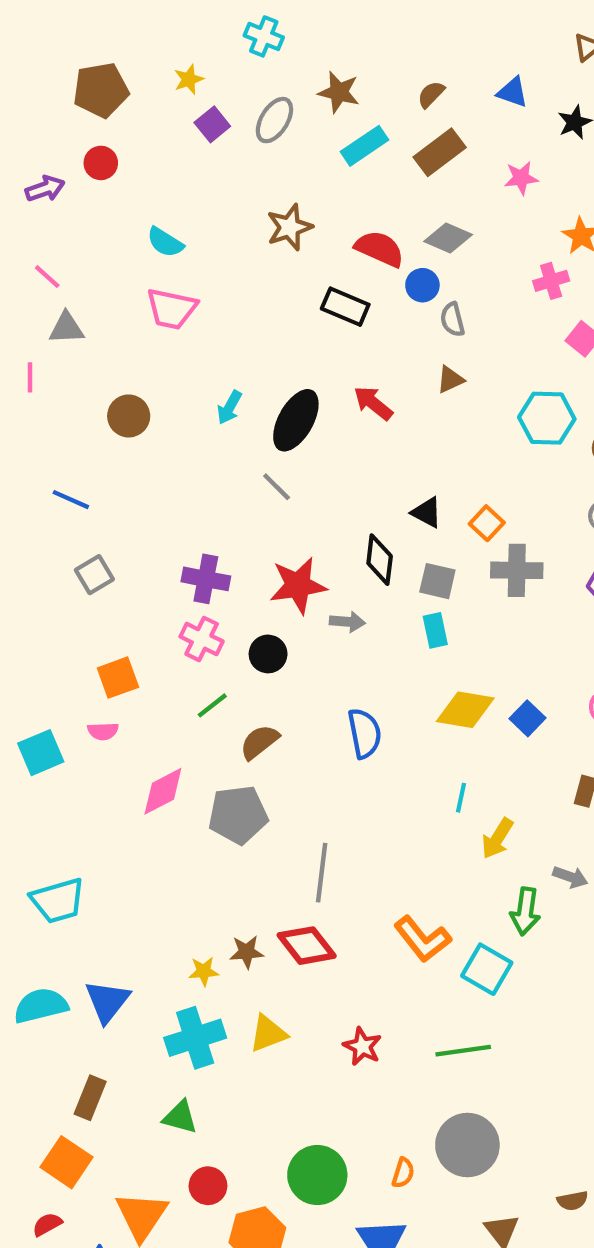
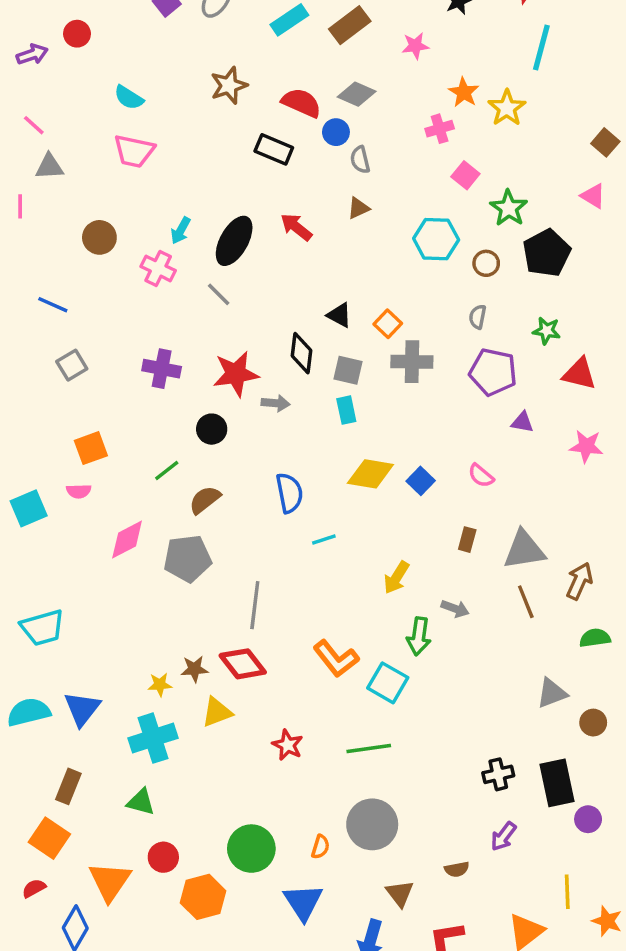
pink cross: (202, 639) -> (158, 268), moved
cyan line: (461, 798) -> (324, 540), moved, turned 60
yellow triangle: (268, 1033) -> (217, 712), moved

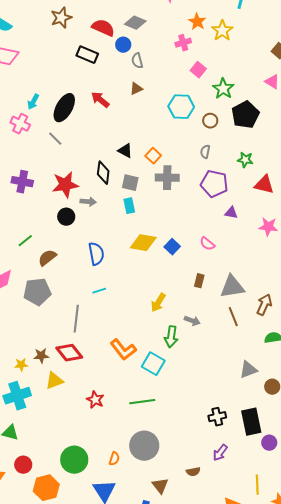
black circle: (212, 429) -> (66, 217), moved
cyan line: (324, 540) -> (99, 291), moved

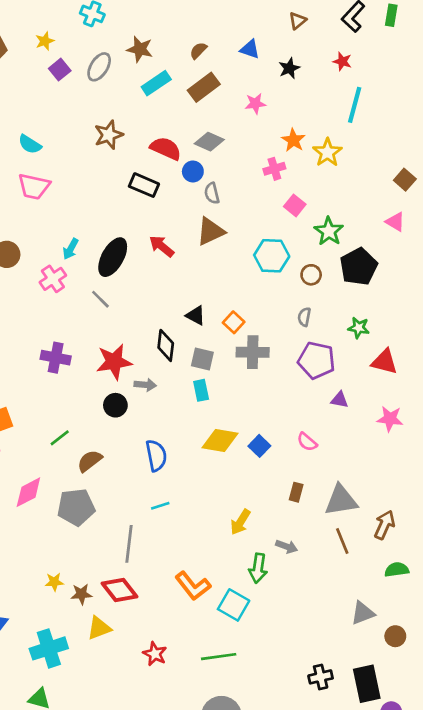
brown triangle: (136, 89) -> (211, 231), size x1.6
pink cross: (20, 124) -> (53, 279), turned 30
yellow star: (21, 365) -> (54, 582), moved

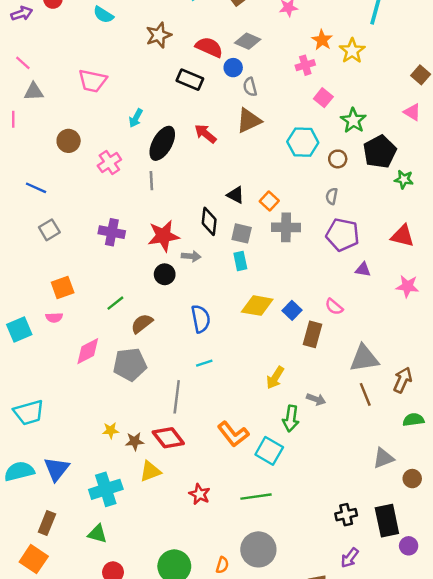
cyan semicircle: (30, 144) -> (103, 15), moved
cyan arrow: (71, 249) -> (136, 118), moved
gray line: (100, 299) -> (151, 181), turned 42
green star: (359, 328) -> (404, 179), moved
brown rectangle: (296, 492) -> (312, 334), moved, size x1.5

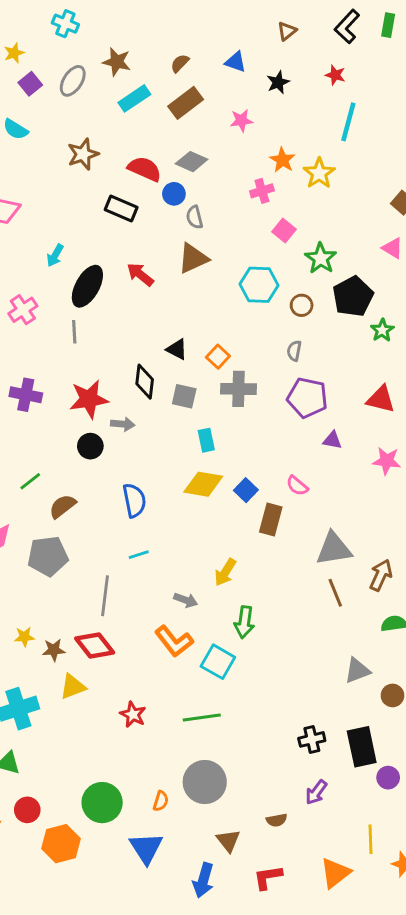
green star: (404, 179) -> (382, 330), turned 30
cyan rectangle: (240, 261) -> (206, 440), moved
gray arrow: (316, 399) -> (186, 600), moved

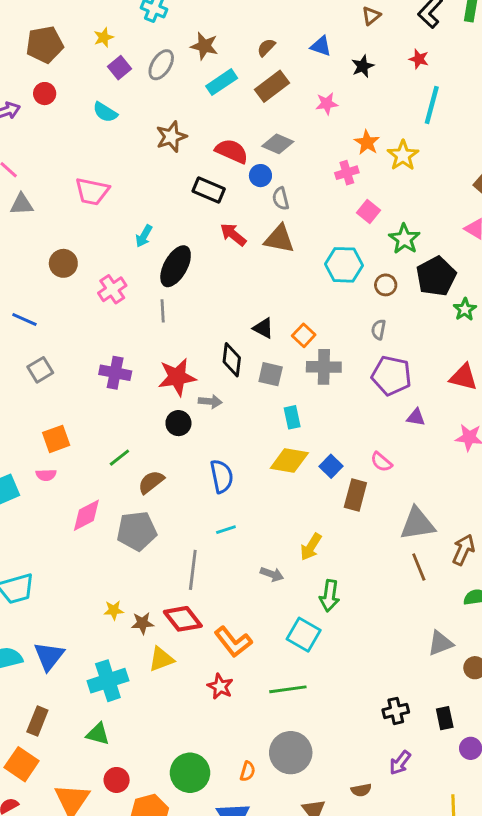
brown triangle: (193, 258) -> (279, 239), turned 36
red arrow: (140, 274) -> (233, 235), moved
orange L-shape: (174, 641) -> (233, 642), moved
black rectangle: (362, 747) -> (445, 718), size x0.6

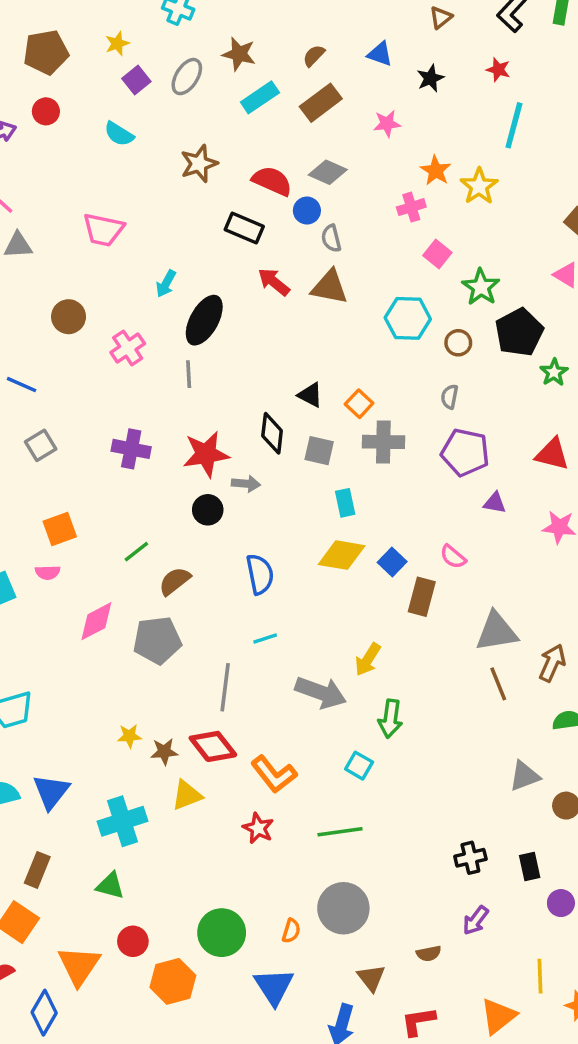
gray arrow: (272, 574) -> (321, 692), size x1.8
cyan square: (304, 635) -> (359, 766), size x0.7

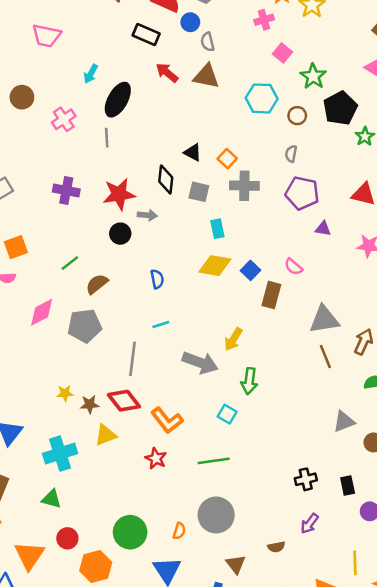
blue semicircle: (260, 574) -> (157, 279), size x0.7

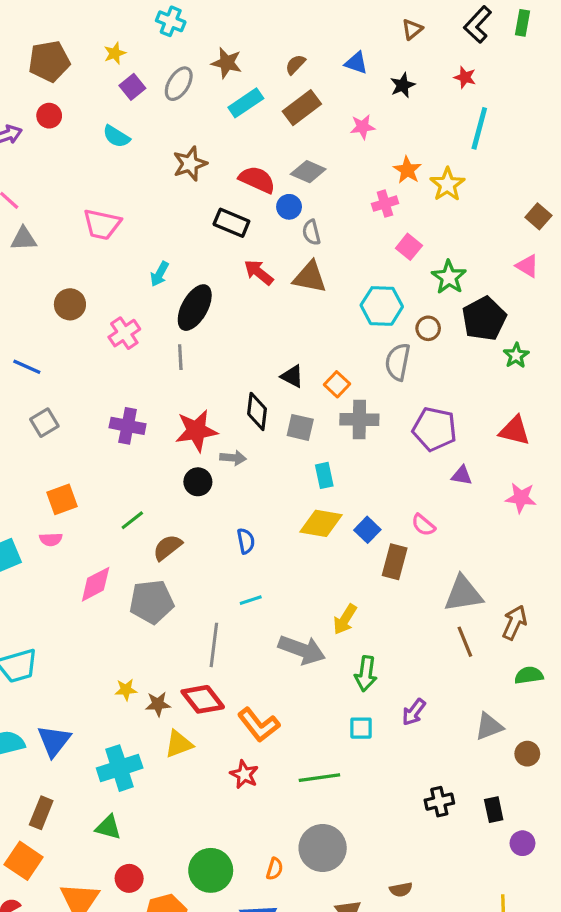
gray semicircle: (291, 154) -> (398, 362), moved, size x1.6
cyan square: (227, 414) -> (361, 728), moved, turned -30
purple arrow: (309, 524) -> (414, 712), moved

